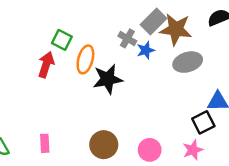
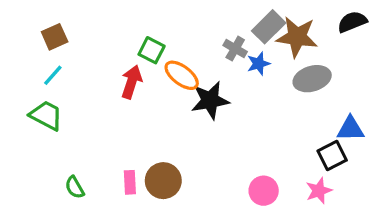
orange ellipse: (85, 59) -> (182, 75), turned -68
brown circle: (104, 145) -> (163, 181), moved

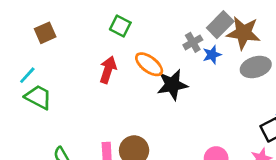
gray cross: (235, 49) -> (193, 42), turned 30
green square: (152, 50) -> (120, 26), moved
cyan line: (53, 75) -> (27, 75), moved

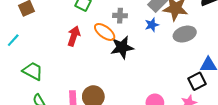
gray cross: (193, 42) -> (120, 16), moved, turned 32
green trapezoid: (38, 97) -> (33, 71), moved

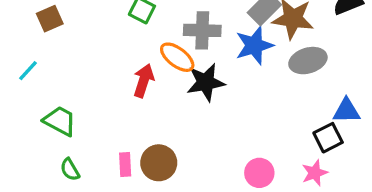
gray cross: (120, 16) -> (202, 30), size x1.5
blue star: (152, 25) -> (254, 45), size x1.6
red arrow: (74, 36) -> (144, 81), moved

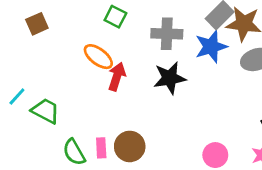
orange ellipse: (177, 57) -> (98, 57), moved
cyan line: (28, 71) -> (17, 97), moved
green semicircle: (70, 170) -> (74, 152), moved, size x1.4

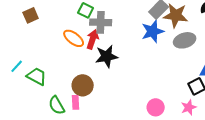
gray cross: (167, 34) -> (101, 22), moved
red arrow: (117, 77) -> (93, 39), moved
black star: (170, 78) -> (107, 56), moved
brown circle: (130, 146) -> (83, 85), moved

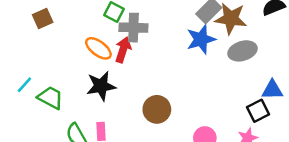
black star: (107, 56) -> (101, 86), moved
brown circle: (83, 85) -> (157, 109), moved

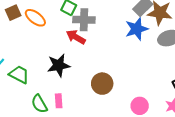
orange ellipse: (98, 48) -> (35, 18), moved
red arrow: (123, 50) -> (76, 37), turned -78

